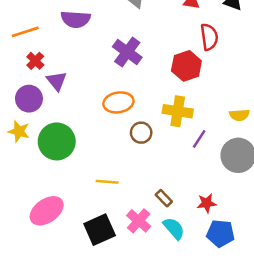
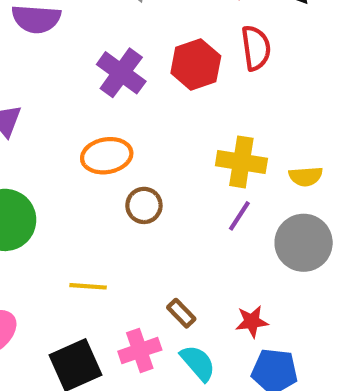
red hexagon: (186, 66) -> (196, 65), moved
yellow cross: (178, 111) -> (241, 162), moved
pink cross: (139, 221) -> (140, 351), turned 30

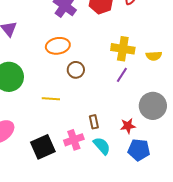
gray circle: (304, 243) -> (153, 106), moved
yellow line: (88, 286) -> (51, 99), moved
brown rectangle: (181, 313) -> (94, 122), turned 32

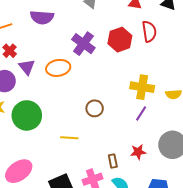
orange ellipse: (58, 46) -> (58, 68), moved
red star: (128, 126) -> (138, 152), moved

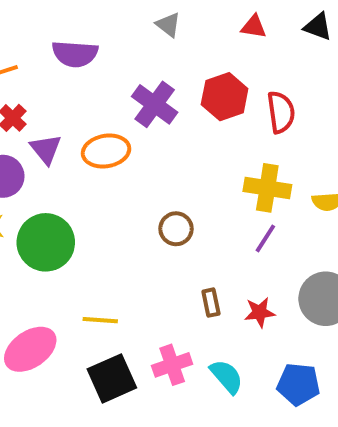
red semicircle: (149, 31) -> (281, 112), moved
yellow line: (69, 138) -> (100, 320), moved
brown rectangle: (113, 161) -> (211, 303), moved

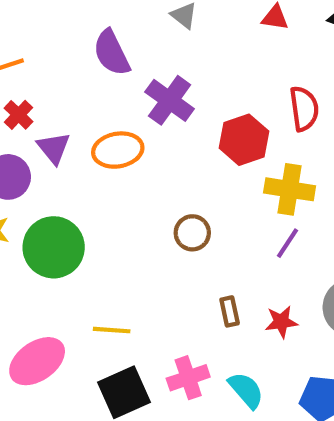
purple semicircle: (75, 54) -> (112, 53), moved, turned 60
red hexagon: (225, 97) -> (244, 140), moved

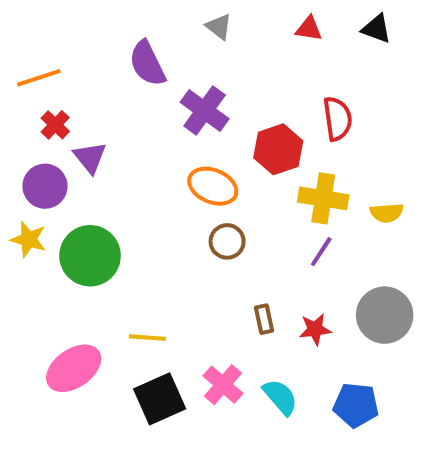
orange ellipse: (118, 150) -> (213, 186), moved, turned 33
pink cross: (188, 378) -> (223, 385), turned -30

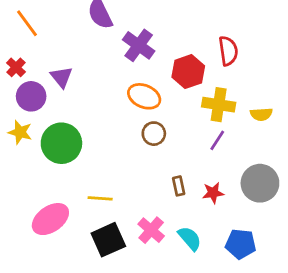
orange line: (39, 78) -> (27, 23), turned 72
red cross: (55, 125) -> (16, 67), moved

